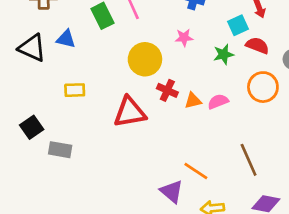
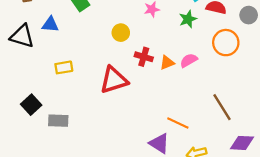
yellow circle: (145, 59) -> (121, 33), size x0.6

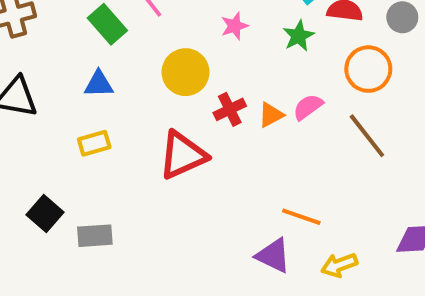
blue triangle: (50, 24) -> (99, 84), moved
yellow circle: (121, 33) -> (186, 72), size x1.5
red cross: (144, 57) -> (230, 109), turned -36
brown line: (222, 107) -> (367, 136), moved

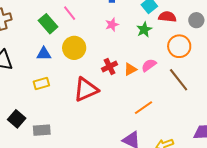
yellow circle: (186, 72) -> (74, 48), moved
orange line: (301, 217) -> (143, 108), moved, turned -54

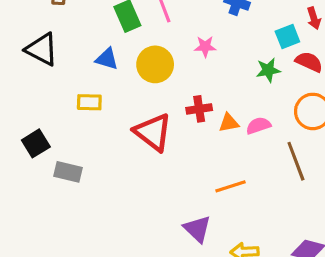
pink star: (112, 25) -> (205, 47), moved
red triangle: (86, 90) -> (153, 132), turned 44

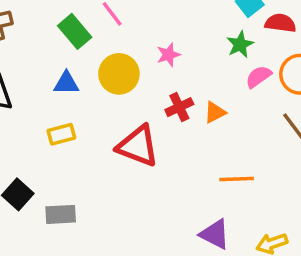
pink star: (205, 47) -> (168, 55), moved
pink semicircle: (258, 126) -> (259, 77), moved
orange line: (230, 186) -> (237, 179), turned 32

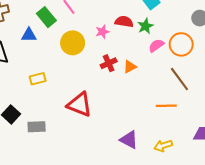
red semicircle: (280, 23) -> (124, 22), moved
blue triangle: (66, 83) -> (29, 35), moved
red triangle: (138, 146) -> (80, 104), moved
orange line: (237, 179) -> (166, 106), moved

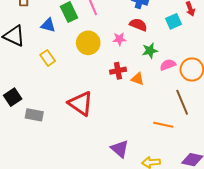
red semicircle: (124, 22) -> (138, 25), moved
green star: (145, 26) -> (150, 51), moved
orange triangle: (130, 67) -> (138, 79), turned 32
yellow rectangle: (38, 79) -> (48, 58), moved, turned 56

